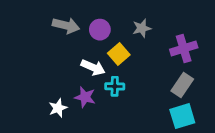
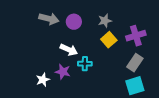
yellow square: (119, 54) -> (109, 40), moved

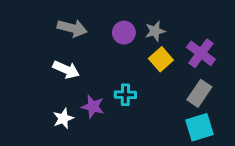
purple circle: (74, 22) -> (124, 33), moved
purple cross: (136, 36) -> (201, 53), turned -36
white arrow: (69, 50) -> (66, 70), moved

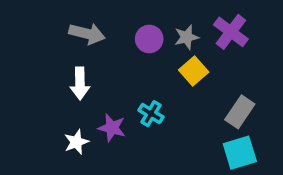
purple cross: (201, 53) -> (231, 32), moved
white arrow: (66, 70) -> (80, 83), turned 65
cyan cross: (125, 95) -> (151, 114), turned 30

